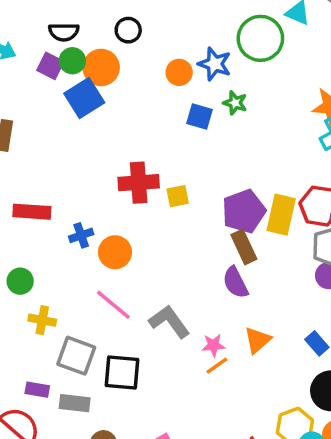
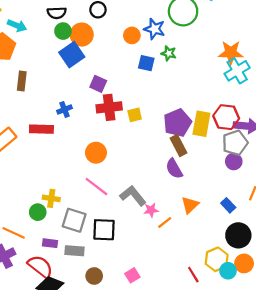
purple square: (50, 66) -> (98, 84), moved
blue cross: (81, 235) -> (64, 109), moved
green circle: (20, 281) -> (38, 212), moved
pink star: (213, 345) -> (151, 210), moved

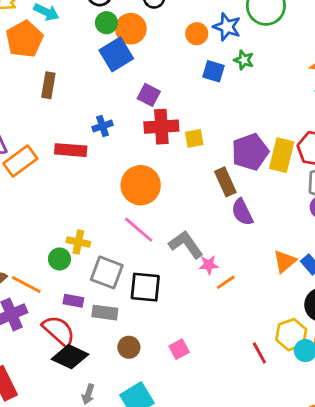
brown rectangle: (178, 146) -> (225, 182), moved
orange circle: (96, 153) -> (141, 185), size x1.4
orange triangle: (190, 205) -> (285, 261), moved

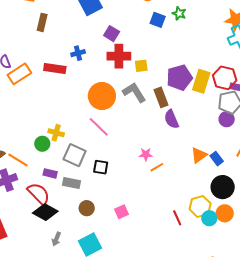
gray L-shape: (186, 245) -> (134, 92), moved
black square: (145, 287) -> (101, 167), size x0.7

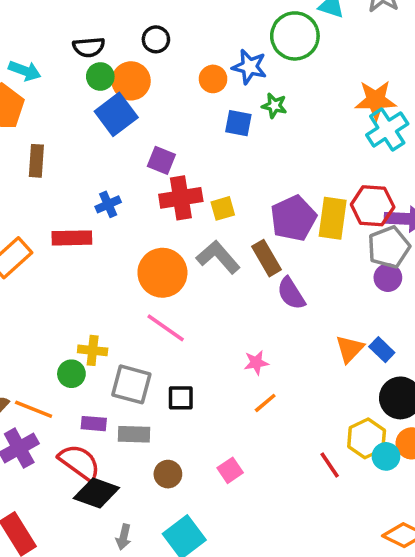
orange line: (157, 167) -> (265, 403), moved

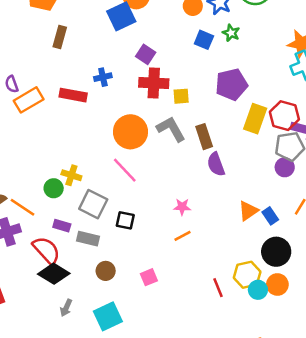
purple pentagon: (293, 218) -> (231, 84), moved

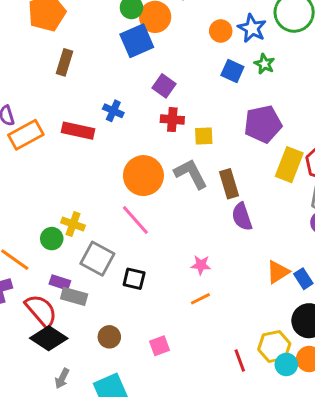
blue cross: (103, 77) -> (113, 111), turned 35
red cross: (154, 83) -> (172, 120), size x0.7
gray rectangle: (88, 239) -> (74, 296), moved

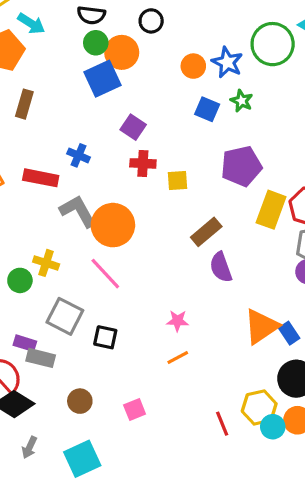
gray L-shape: (191, 174) -> (78, 211), moved
brown rectangle: (229, 184) -> (206, 232), turned 68
yellow cross: (73, 224) -> (46, 263), moved
green circle: (52, 239) -> (20, 280), moved
orange triangle: (278, 272) -> (261, 326), size x1.4

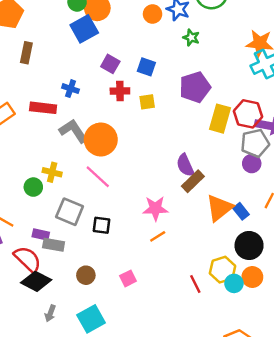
blue square: (207, 109) -> (146, 67), moved
brown rectangle: (206, 232) -> (193, 181), moved
pink star: (178, 321) -> (155, 208), size x1.5

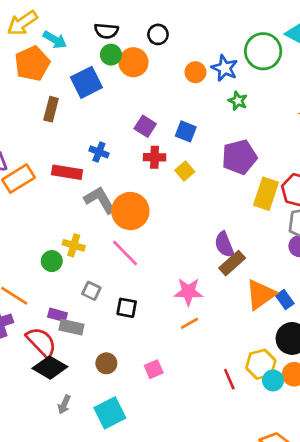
blue square: (84, 29) -> (86, 82), moved
yellow square: (147, 102) -> (185, 171), turned -35
gray square: (70, 212) -> (91, 291), size x0.6

